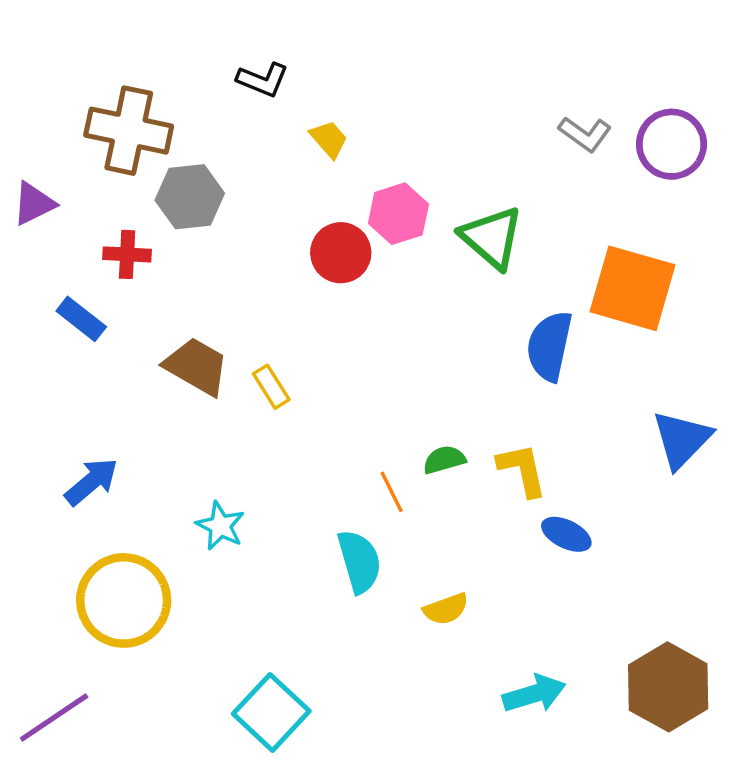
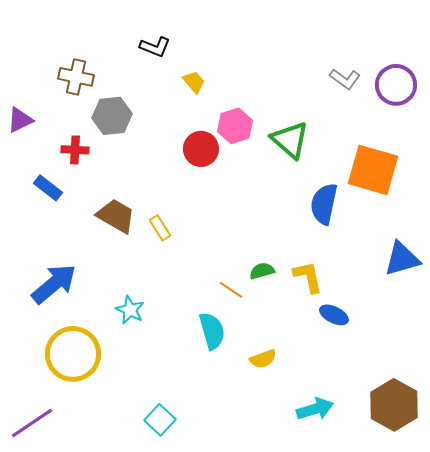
brown cross: (129, 131) -> (76, 77), size x0.7
blue triangle: (682, 439) -> (402, 259), turned 30
blue arrow: (91, 482) -> (54, 284), size x1.4
orange line: (392, 492) -> (231, 290), turned -30
cyan square: (271, 712) -> (160, 420), size x0.7

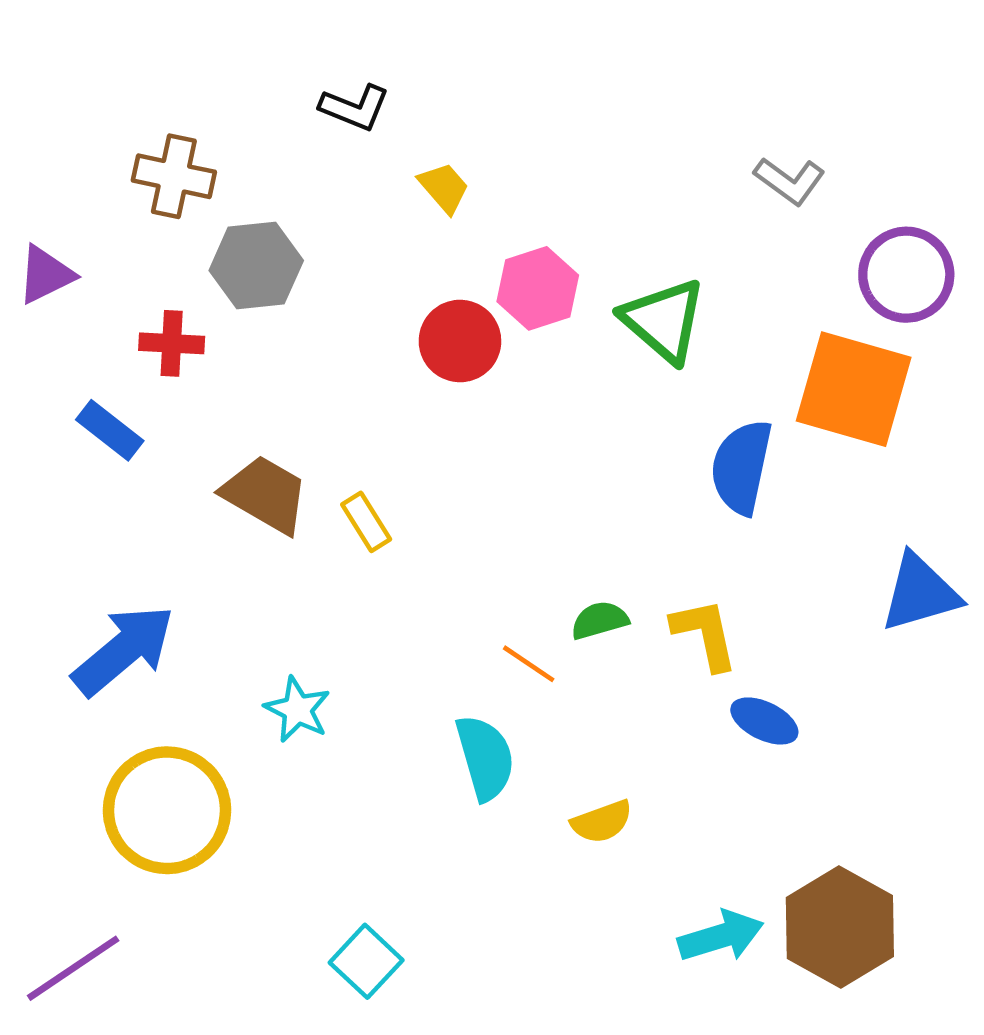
purple circle: (396, 85) -> (906, 275), moved
brown hexagon: (394, 405) -> (840, 927), moved

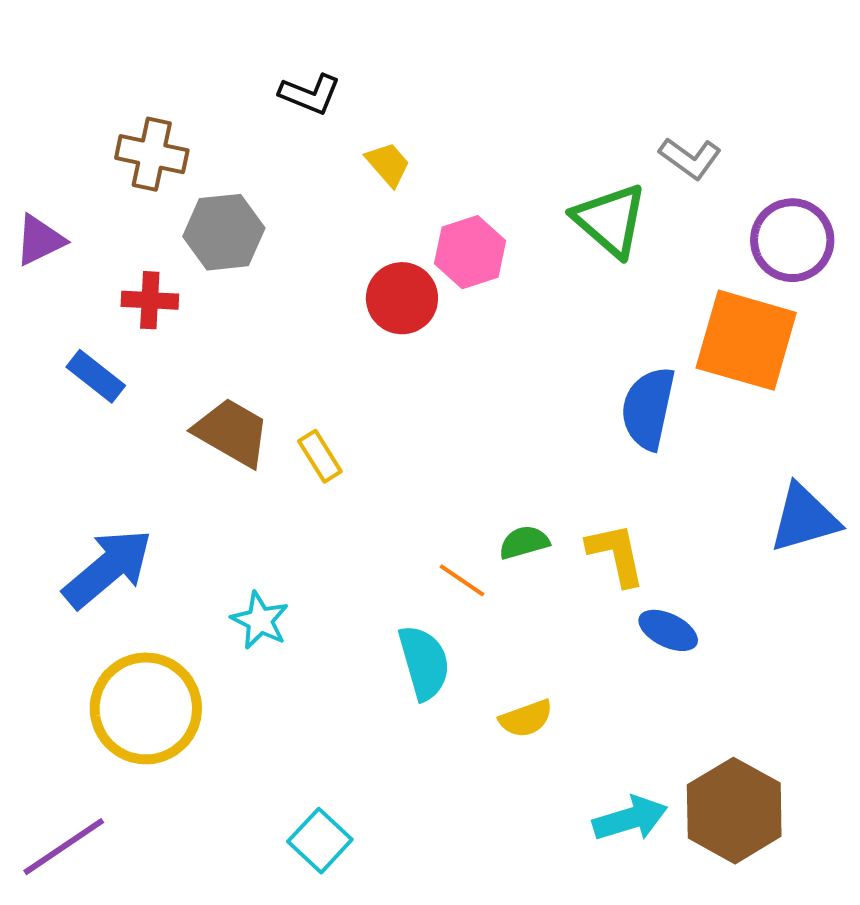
green triangle: (664, 320) -> (610, 220), moved

